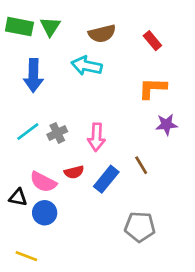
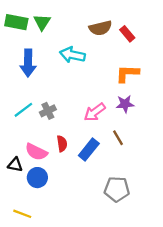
brown semicircle: (102, 34) -> (100, 28), moved
purple star: (166, 125) -> (125, 104), moved
pink arrow: (96, 137) -> (95, 112), moved, turned 50
red semicircle: (74, 172) -> (62, 144), turned -84

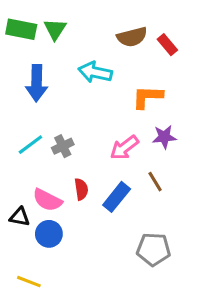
orange L-shape: (127, 74) -> (147, 97), moved

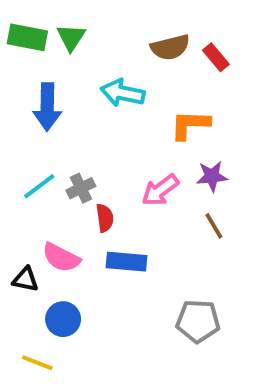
brown line: (155, 182) -> (214, 226), moved
red semicircle: (81, 189) -> (105, 218), moved
blue rectangle: (117, 197) -> (127, 262), moved, turned 56
blue circle: (49, 234) -> (63, 319), moved

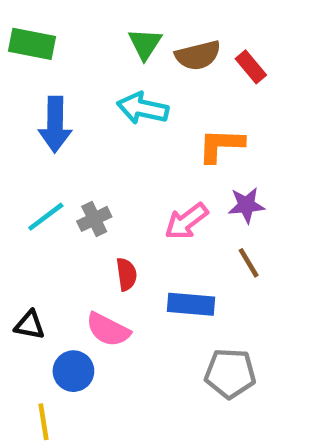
green triangle: (71, 37) -> (145, 44), moved
red semicircle: (105, 218) -> (126, 274), moved
pink semicircle: (61, 258) -> (108, 330), moved
blue rectangle: (127, 262) -> (191, 304), moved
yellow line: (37, 363) -> (43, 422), turned 60

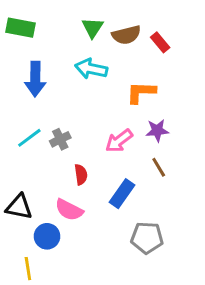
blue rectangle: (191, 304) -> (122, 194), turned -60
black triangle: (30, 325) -> (19, 207), size x1.4

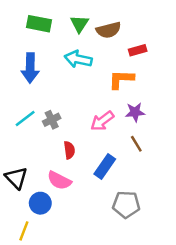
green rectangle: (21, 28) -> (39, 24), moved
red rectangle: (160, 42) -> (138, 50), moved, turned -66
black triangle: (19, 207) -> (16, 178), turned 35
yellow line: (28, 269) -> (24, 231), turned 30

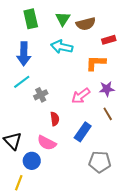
green rectangle: (39, 24) -> (31, 19), turned 66
cyan line: (25, 118) -> (22, 82), moved

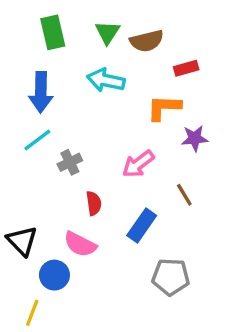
purple star: (107, 89) -> (195, 138), moved

